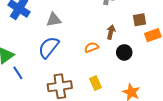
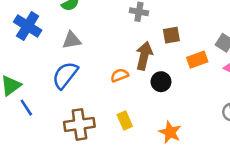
brown square: (140, 20) -> (171, 35), moved
brown arrow: (111, 32) -> (144, 56), size x1.5

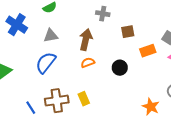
brown arrow: (144, 56) -> (86, 40), moved
blue line: (26, 108) -> (31, 108), moved
yellow rectangle: (125, 121) -> (84, 99), moved
orange star: (170, 132) -> (151, 107), moved

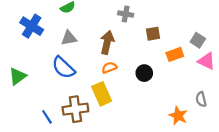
blue semicircle: (46, 63) -> (63, 68), turned -85
yellow rectangle: (84, 99) -> (102, 94), moved, size x1.5

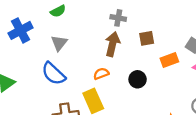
blue cross: (32, 26) -> (21, 30), turned 30
gray triangle: (69, 38) -> (59, 43), turned -42
brown arrow: (107, 42) -> (113, 44), moved

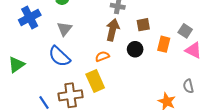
orange rectangle: (169, 60) -> (164, 44), turned -56
black circle: (138, 79) -> (135, 49), moved

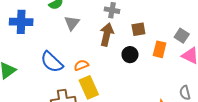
blue cross: (30, 18) -> (21, 22), turned 30
gray triangle: (64, 29) -> (72, 23), moved
orange semicircle: (102, 56) -> (81, 65), moved

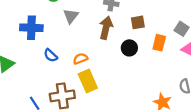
blue cross: (21, 22) -> (31, 28), moved
blue semicircle: (52, 62) -> (51, 55), size x0.6

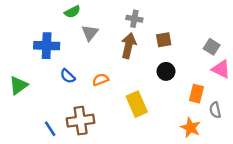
orange rectangle: (159, 43) -> (196, 94), moved
black circle: (129, 48) -> (166, 71), moved
yellow rectangle: (88, 81) -> (137, 104), moved

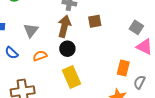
gray triangle: (90, 33) -> (31, 30), moved
black circle: (166, 71) -> (67, 49), moved
gray semicircle: (215, 110) -> (139, 82), turned 40

